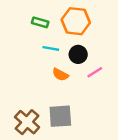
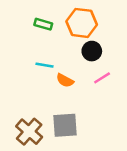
cyan line: (51, 48) -> (44, 65), moved
black circle: (78, 54) -> (92, 51), moved

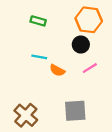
orange hexagon: (82, 23) -> (89, 20), moved
gray square: (65, 125) -> (75, 111), moved

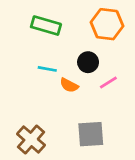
green rectangle: (38, 21) -> (46, 26), size x1.5
black circle: (81, 45) -> (88, 62), moved

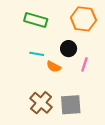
pink line: (108, 83) -> (84, 64), turned -40
brown cross: (31, 140) -> (41, 103), moved

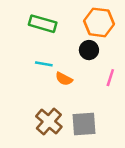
black circle: (69, 49) -> (89, 50), moved
pink line: (84, 64) -> (110, 78), moved

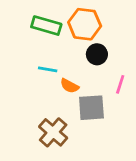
orange hexagon: (99, 22) -> (85, 24), moved
gray square: (84, 124) -> (91, 108), moved

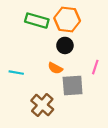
black circle: (97, 54) -> (65, 45), moved
cyan line: (48, 69) -> (16, 73), moved

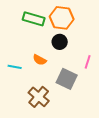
orange semicircle: (55, 68) -> (40, 60), moved
gray square: (73, 86) -> (67, 79), turned 30

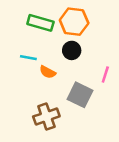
cyan line: (15, 67) -> (28, 58), moved
brown cross: (39, 97) -> (46, 116), turned 30

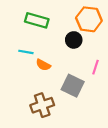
orange hexagon: (74, 22) -> (89, 19), moved
black circle: (72, 50) -> (74, 40), moved

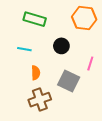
black circle: (74, 40) -> (61, 46), moved
orange semicircle: (43, 65) -> (36, 73), moved, turned -120

